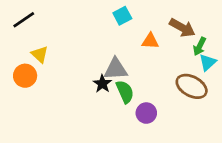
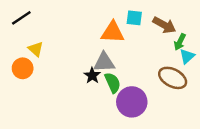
cyan square: (122, 16) -> (134, 18), moved, turned 35
orange triangle: (150, 41) -> (113, 32), moved, size x1.5
purple circle: (146, 113) -> (132, 102), size x1.6

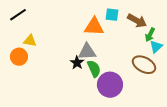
yellow triangle: (36, 49) -> (30, 41), turned -32

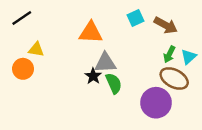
cyan square: (112, 15) -> (135, 18), turned -32
orange triangle: (94, 27) -> (91, 33), moved
green arrow: (150, 35) -> (169, 54), moved
purple circle: (110, 85) -> (156, 103), moved

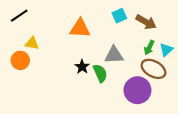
gray triangle: (105, 63) -> (114, 55), moved

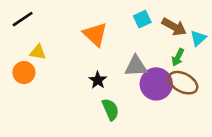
orange triangle: (80, 28) -> (95, 34), turned 40
cyan triangle: (166, 50) -> (198, 38), moved
green semicircle: (100, 73) -> (110, 109), moved
purple circle: (137, 90) -> (156, 84), moved

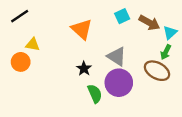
green arrow: (178, 57) -> (166, 52), moved
gray triangle: (136, 66) -> (117, 56), turned 36
purple circle: (156, 84) -> (119, 83), moved

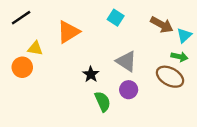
cyan square: (122, 16) -> (116, 18), moved, turned -32
orange triangle: (82, 29) -> (68, 32), moved, turned 45
green arrow: (166, 52) -> (179, 57), turned -104
purple circle: (119, 83) -> (129, 90), size x0.6

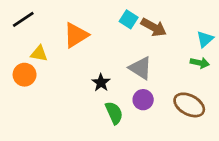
brown arrow: (162, 25) -> (154, 27), moved
brown ellipse: (170, 77) -> (189, 105), moved

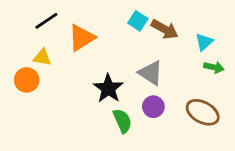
black line: (23, 19) -> (46, 21), moved
cyan triangle: (205, 39) -> (204, 42), moved
black star: (101, 83) -> (108, 88), size x1.5

